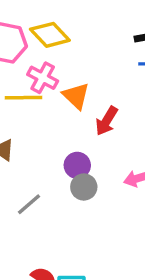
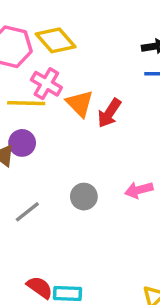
red arrow: (107, 121) -> (109, 113), moved
purple circle: (77, 165) -> (22, 143), moved

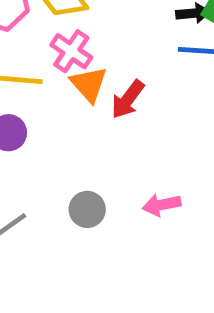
pink cross: (46, 84) -> (71, 51), moved

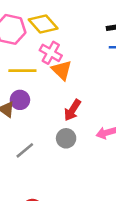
red arrow: (128, 99) -> (72, 110), moved

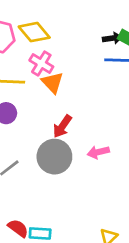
gray circle: (66, 138) -> (54, 157), size x1.6

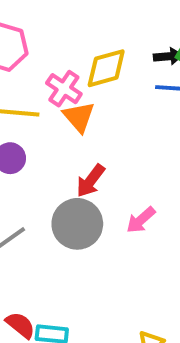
yellow diamond: (34, 32) -> (106, 68), moved, turned -68
pink arrow: (98, 152) -> (141, 220), turned -30

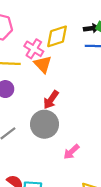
pink arrow: (141, 220) -> (71, 152), moved

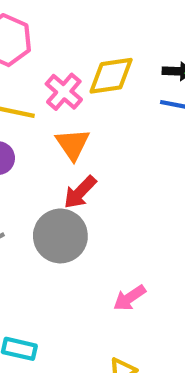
orange triangle: (43, 64) -> (73, 144), moved
pink arrow: (71, 152) -> (129, 298), moved

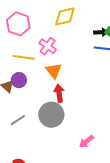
yellow diamond: (111, 76) -> (65, 16), moved
red arrow: (80, 192) -> (59, 93), turned 132

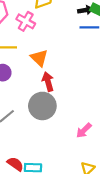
pink cross: (48, 46) -> (26, 21), moved

